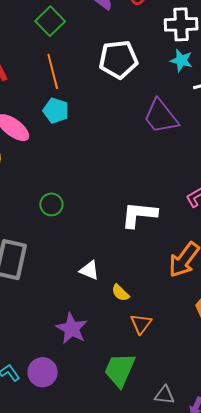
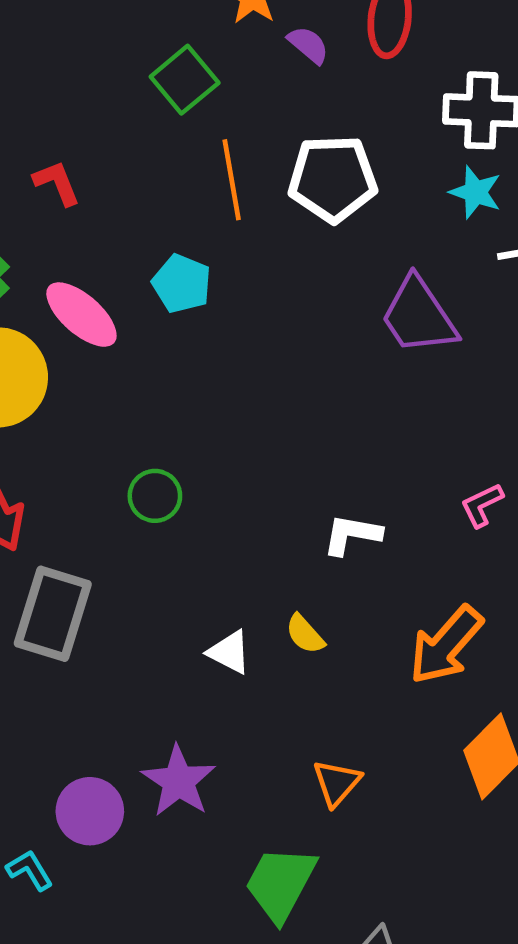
orange line: (53, 71) -> (232, 180), moved
white L-shape: (139, 215) -> (352, 535), size x0.7
yellow semicircle: (120, 293) -> (305, 634), moved
purple circle: (43, 372) -> (90, 811), moved

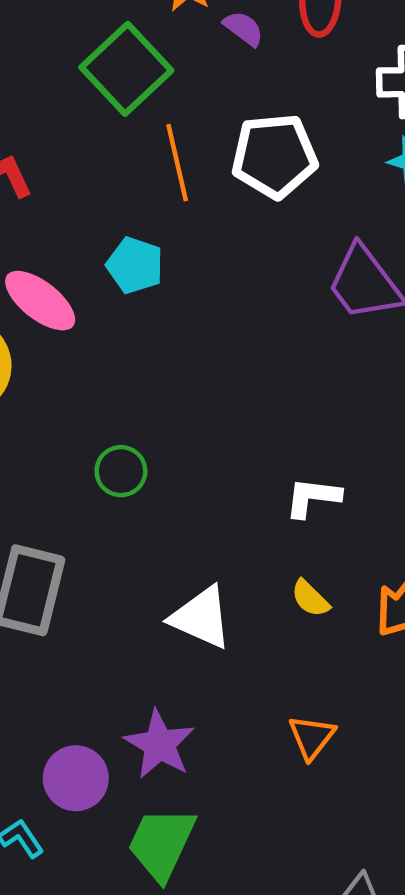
green square: (185, 80) -> (126, 69), size x1.4
yellow semicircle: (305, 634) -> (310, 598), moved
white triangle: (229, 652) -> (201, 617), size x1.5
green trapezoid: (280, 883) -> (162, 843), moved

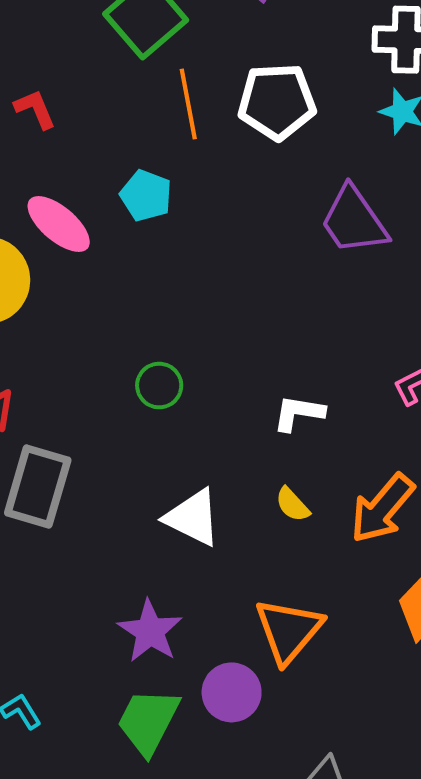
green circle: (121, 471) -> (159, 386), moved
orange triangle: (312, 737) -> (289, 630), size x1.6
purple circle: (76, 778) -> (232, 692), moved

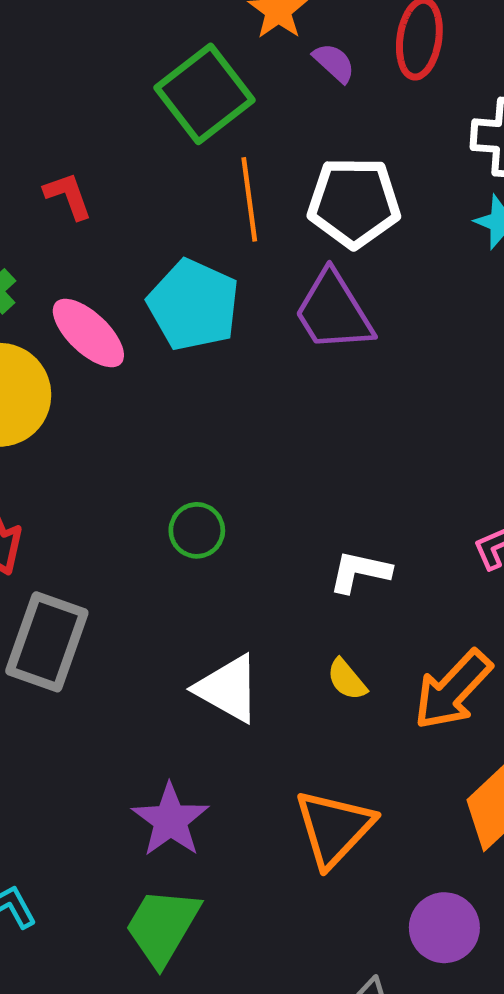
cyan pentagon: (146, 196) -> (193, 305), size x1.5
purple trapezoid: (354, 220) -> (334, 311), moved
purple circle: (232, 692) -> (444, 928), moved

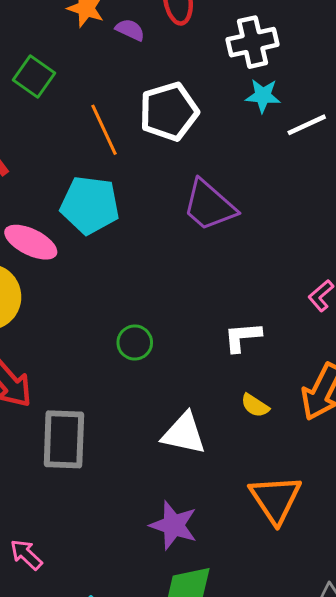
green square: (204, 94) -> (34, 77), moved, size x0.7
purple trapezoid: (334, 311) -> (209, 205), moved

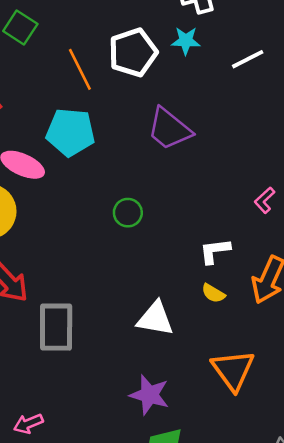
cyan star: (263, 96) -> (186, 41), moved
white L-shape: (242, 337) -> (215, 251), moved
green circle: (135, 343) -> (128, 213), moved
pink arrow: (26, 555) -> (28, 424), turned -64

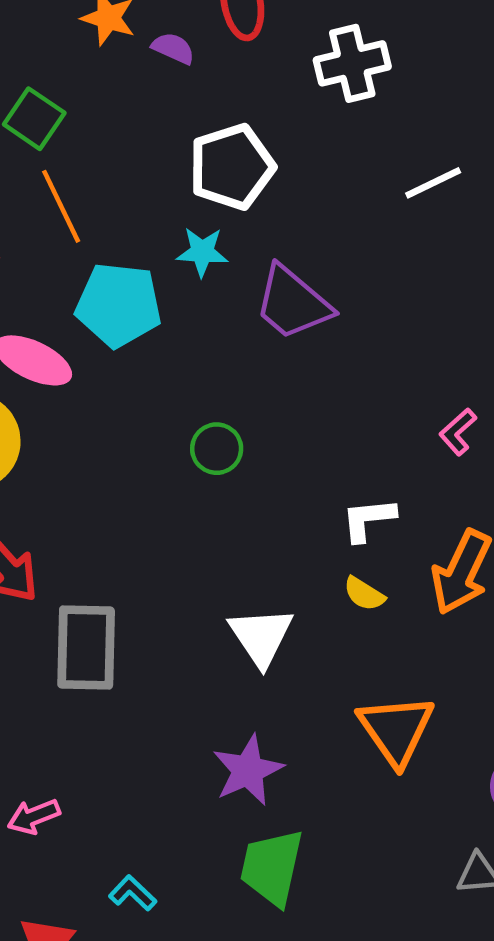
cyan star: (186, 41) -> (202, 252), moved
orange line: (80, 69) -> (61, 206), moved
white triangle: (155, 319) -> (261, 636), turned 45
purple star: (149, 395) -> (248, 770), turned 30

